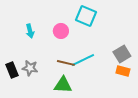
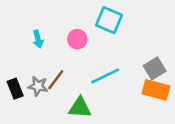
brown line: (66, 63) -> (56, 80), moved, turned -66
orange rectangle: (123, 71) -> (156, 90), size x1.5

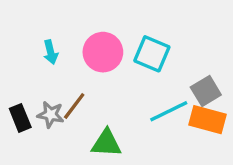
cyan square: (109, 20) -> (152, 54), moved
pink circle: (77, 39) -> (103, 52), size x1.5
cyan line: (105, 76) -> (169, 111), moved

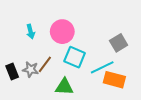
cyan square: (152, 54) -> (75, 57), moved
gray square: (206, 91) -> (119, 43), moved
orange rectangle: (208, 120) -> (114, 80), moved

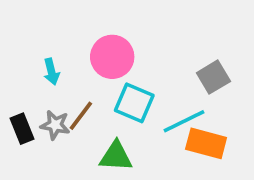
cyan arrow: (31, 32) -> (51, 72), moved

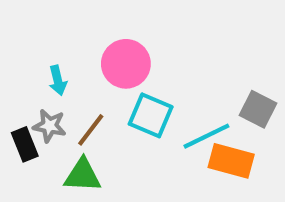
gray square: (213, 77) -> (258, 109), moved, turned -32
gray star: (55, 125) -> (49, 126), moved
green triangle: (116, 156) -> (83, 175), moved

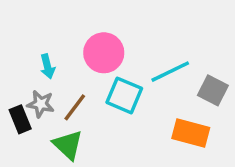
cyan line: (206, 136) -> (170, 72), moved
green triangle: (83, 175) -> (68, 145), turned 40

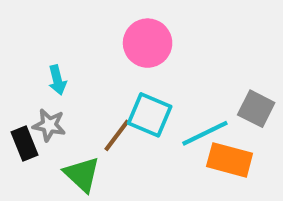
pink circle: (104, 53) -> (148, 43), moved
cyan line: (170, 72) -> (205, 133), moved
brown line: (75, 107) -> (117, 135), moved

